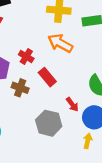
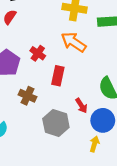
red rectangle: (47, 77) -> (58, 76), turned 48
brown cross: (20, 88) -> (28, 96), moved

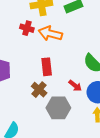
red cross: (38, 53) -> (27, 28), moved
brown cross: (28, 96) -> (39, 90), moved, turned 35

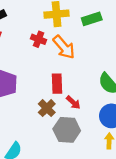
orange arrow: (50, 34) -> (64, 47), turned -150
red arrow: (75, 86) -> (73, 102), moved

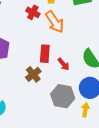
red arrow: (73, 102) -> (64, 64), moved
gray hexagon: (67, 130) -> (63, 96), moved

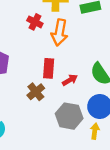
orange arrow: (55, 22) -> (59, 33), turned 45
red arrow: (64, 64) -> (70, 80), turned -80

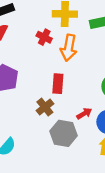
red arrow: (70, 80) -> (84, 113), moved
gray hexagon: (69, 116) -> (64, 133), moved

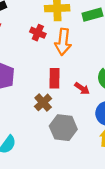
red arrow: (84, 113) -> (82, 88), moved, turned 70

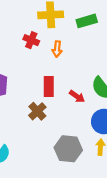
orange arrow: (63, 42) -> (57, 49), size x0.6
gray hexagon: (63, 128) -> (68, 149), moved

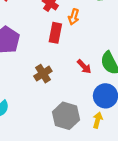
red rectangle: (49, 86) -> (55, 33), moved

